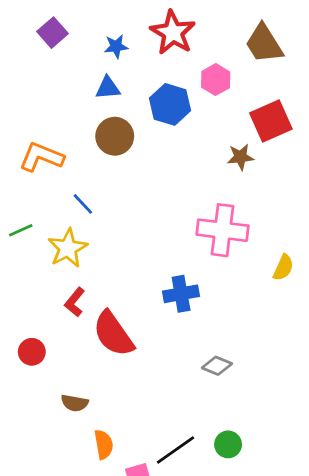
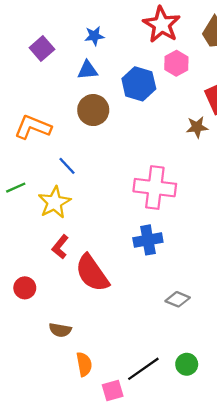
purple square: (53, 33) -> (42, 48), moved
red star: (173, 33) -> (162, 25), moved
pink cross: (223, 230) -> (155, 188), moved

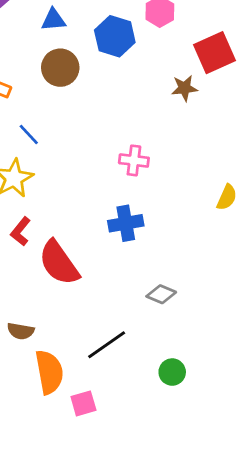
pink cross: (155, 188) -> (134, 160), size x0.6
orange semicircle: (84, 364) -> (49, 372), size x1.5
black line: (143, 369) -> (107, 345), moved

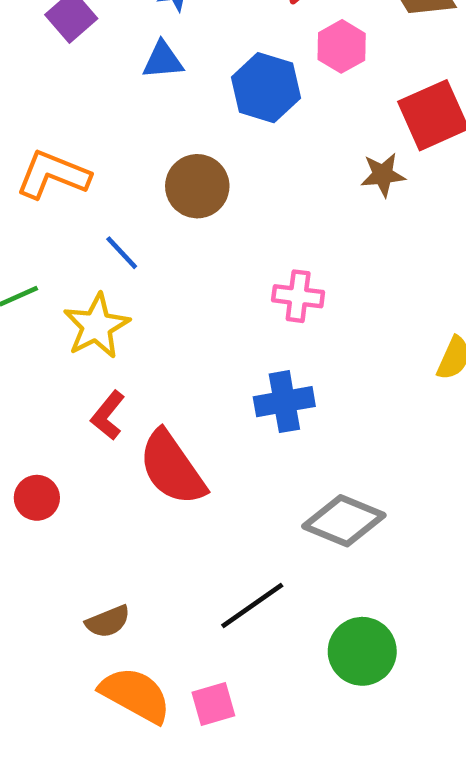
brown circle: (60, 68) -> (197, 186), moved
gray diamond: (161, 294) -> (344, 521), size x1.6
brown semicircle: (21, 331) -> (108, 622), moved, turned -32
orange semicircle: (49, 372) -> (135, 695), moved, turned -51
green circle: (172, 372) -> (362, 651), size x1.5

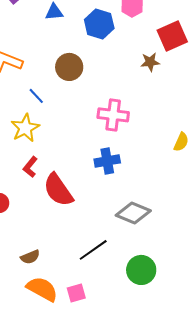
pink cross: (298, 296) -> (113, 115), size x1.4

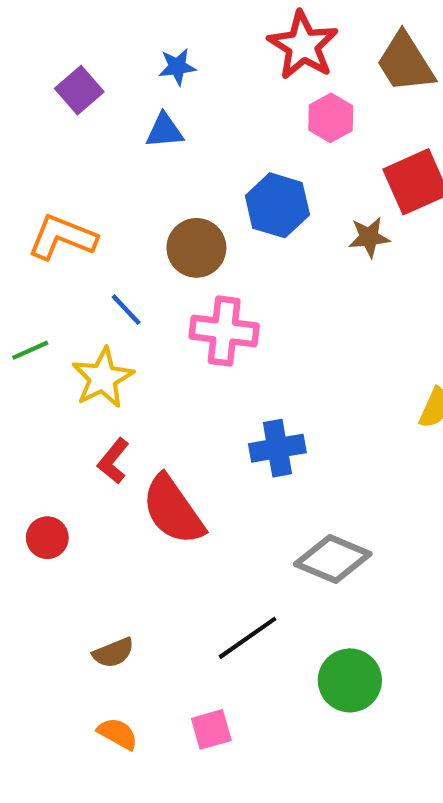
blue hexagon: (99, 24) -> (277, 205), moved
pink cross: (113, 115) -> (224, 331), moved
orange semicircle: (42, 289) -> (118, 734), moved, size x0.6

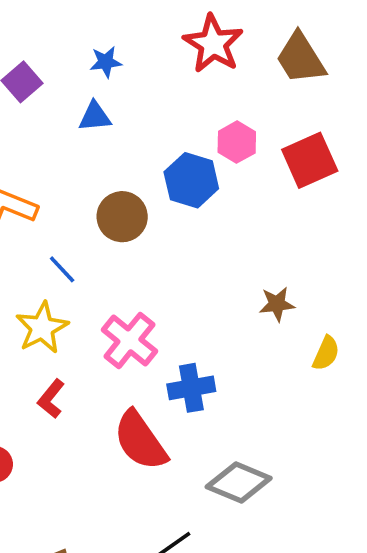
pink hexagon: (331, 118) -> (237, 142), moved
brown star: (369, 237) -> (277, 304), moved
pink cross: (224, 331) -> (129, 340), moved, turned 32
red semicircle: (173, 510) -> (140, 441), moved

